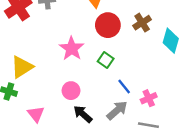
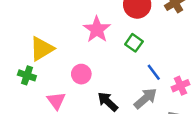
pink circle: (71, 91) -> (81, 74), moved

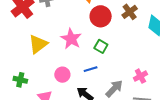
yellow triangle: (42, 49) -> (38, 44), moved
blue line: (154, 72) -> (91, 69), moved, turned -64

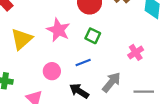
pink cross: (140, 76) -> (136, 52), moved

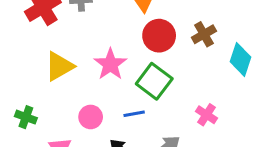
green square: (93, 36) -> (154, 81), size x1.6
pink cross: (136, 52) -> (206, 115), turned -35

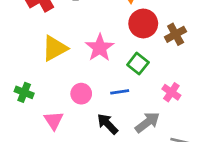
brown cross: (204, 34) -> (176, 34), moved
green square: (154, 81) -> (138, 64), size x0.7
pink cross: (206, 115) -> (171, 92), moved

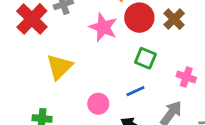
pink star: (100, 48) -> (103, 27), moved

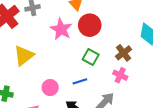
brown cross: (174, 19) -> (123, 53), moved

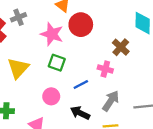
green square: (91, 57) -> (57, 63), moved
pink cross: (120, 75) -> (105, 69), moved

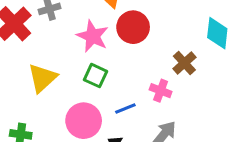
pink circle: (51, 96) -> (84, 121), size x1.5

